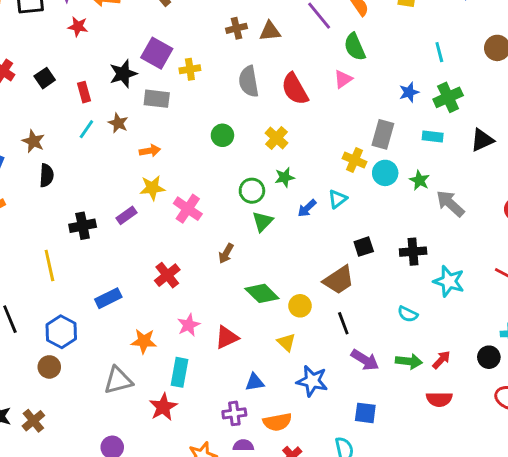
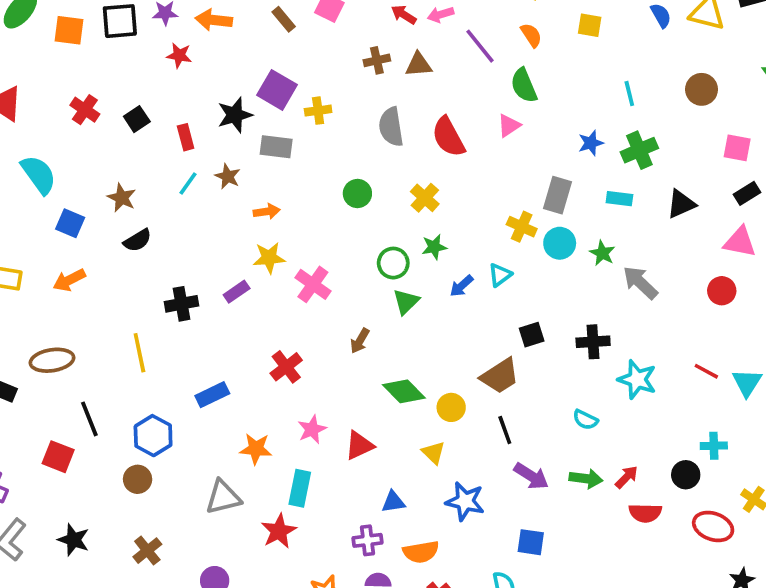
black semicircle: (47, 175) -> (137, 240), turned 55
red semicircle: (439, 399) -> (645, 513), moved
brown cross: (33, 421) -> (147, 551), moved

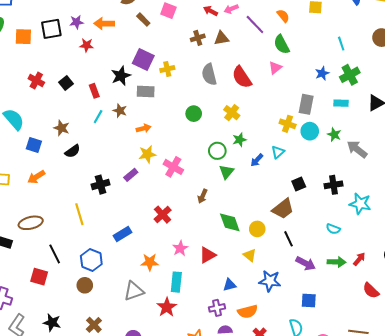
green diamond: (404, 391) -> (230, 222), turned 30
red semicircle: (645, 513) -> (371, 291), moved, turned 48

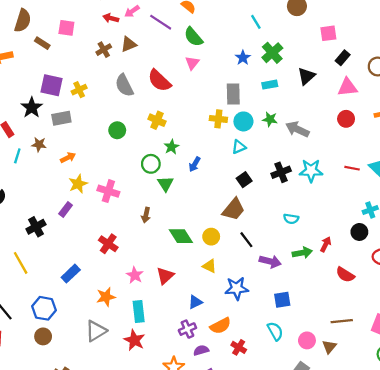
cyan triangle: (278, 152) -> (239, 147), moved, turned 32
cyan star: (360, 204) -> (311, 171), moved

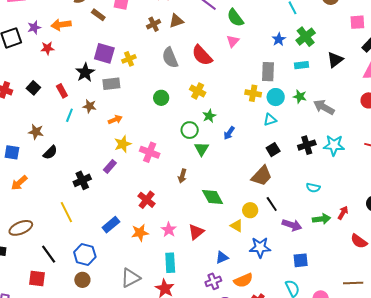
yellow circle: (211, 237) -> (250, 210), moved
orange star: (106, 297) -> (140, 233), moved

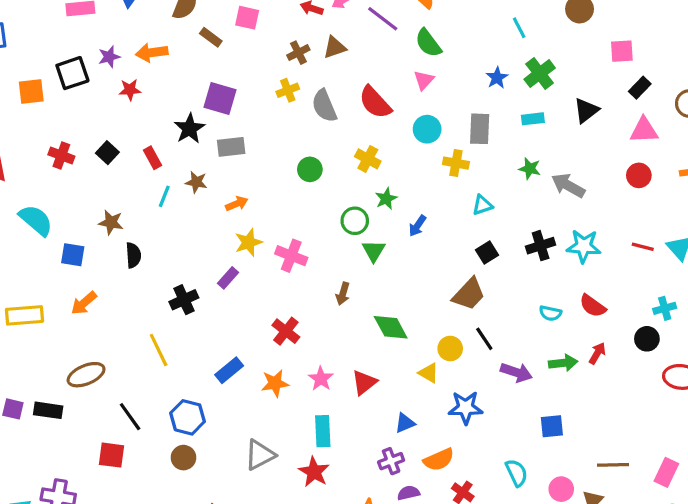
yellow cross: (129, 59) -> (288, 90), moved
cyan circle: (276, 97) -> (427, 129), moved
black semicircle: (50, 152) -> (133, 255), turned -49
red semicircle: (359, 241) -> (593, 306), moved
blue square: (301, 260) -> (552, 426), moved

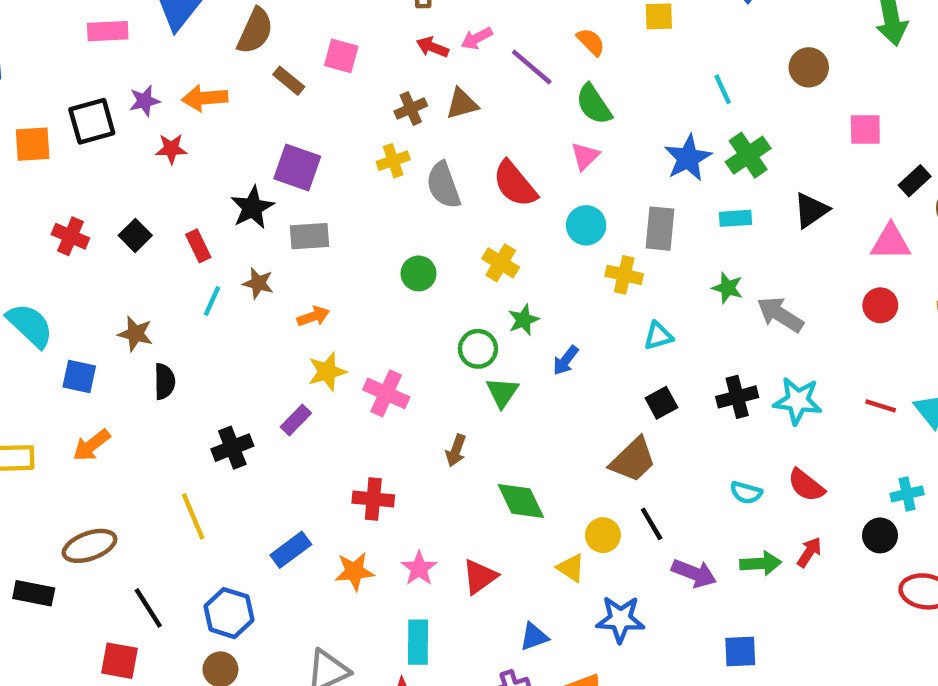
blue star: (497, 78) -> (688, 158), size x1.5
black rectangle: (640, 88) -> (915, 181), moved
red cross: (286, 331) -> (373, 499), turned -36

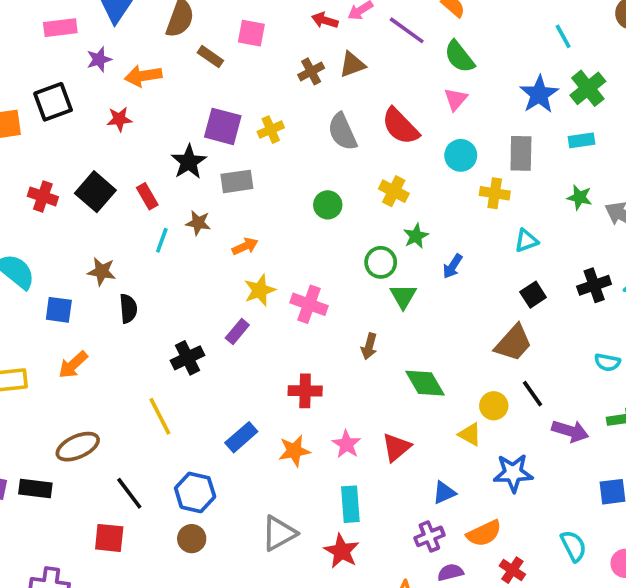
purple star: (145, 101) -> (99, 59), moved
yellow cross: (393, 161) -> (271, 130), moved
black square: (135, 235) -> (95, 192), size x1.5

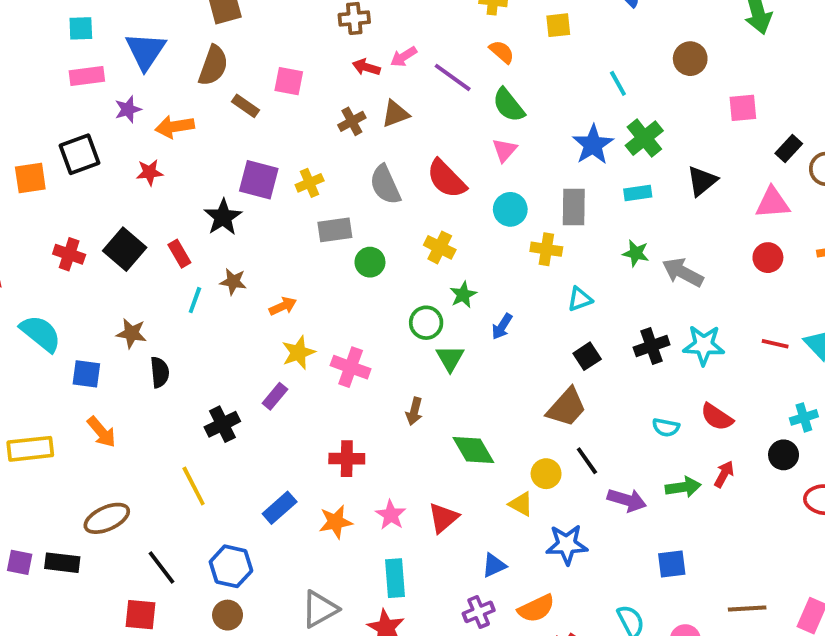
gray rectangle: (237, 181) -> (335, 230), moved
orange arrow: (73, 365) -> (102, 432), turned -88

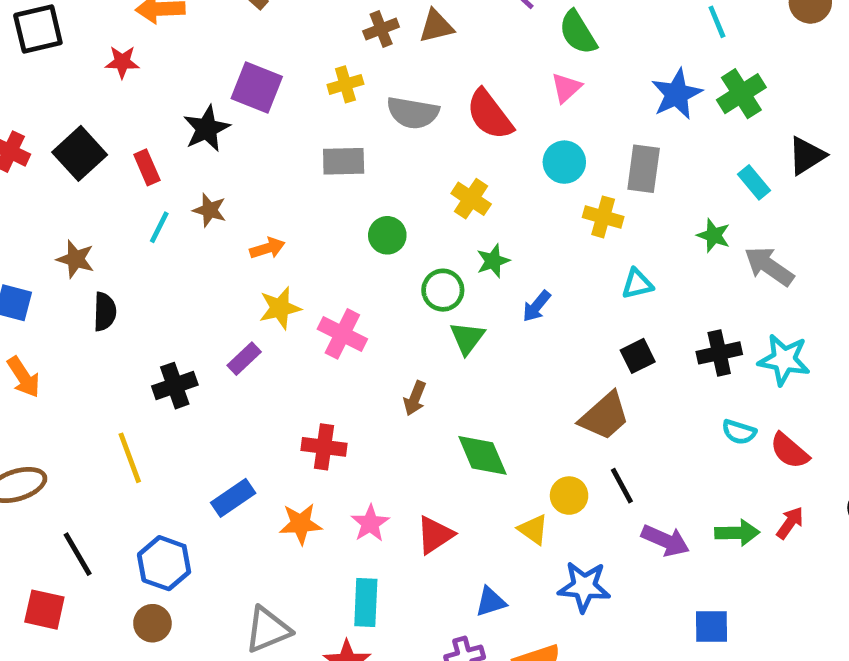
yellow cross: (310, 183) -> (345, 84), moved
gray semicircle: (385, 185) -> (413, 113), turned -63
cyan rectangle: (638, 193) -> (754, 182), moved, turned 52
green circle: (370, 262) -> (387, 235), moved
cyan semicircle: (666, 427) -> (739, 432), moved

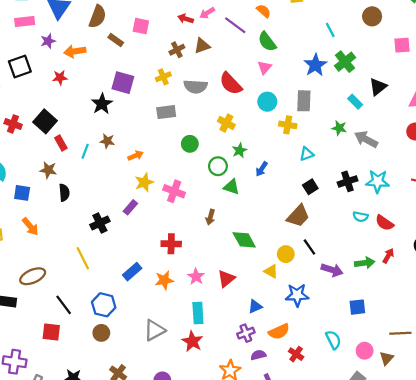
red rectangle: (147, 167) -> (61, 143), moved
green triangle: (467, 338) -> (231, 187), turned -42

